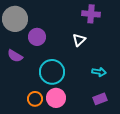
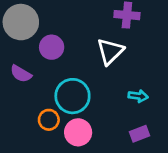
white triangle: (79, 40) -> (110, 51), size x1.5
orange circle: (35, 99) -> (49, 120), moved

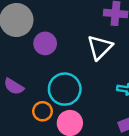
purple semicircle: (21, 74) -> (14, 86), moved

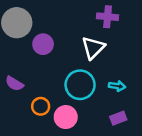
cyan circle: (65, 89) -> (80, 85), moved

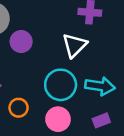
cyan arrow: (117, 86) -> (100, 86), size x1.6
pink circle: (66, 117) -> (58, 119), moved

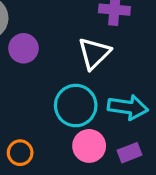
orange circle: (19, 108) -> (20, 153), moved
pink circle: (58, 119) -> (89, 146), moved

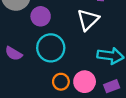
cyan circle: (76, 106) -> (51, 48), moved
orange circle: (20, 153) -> (61, 82), moved

